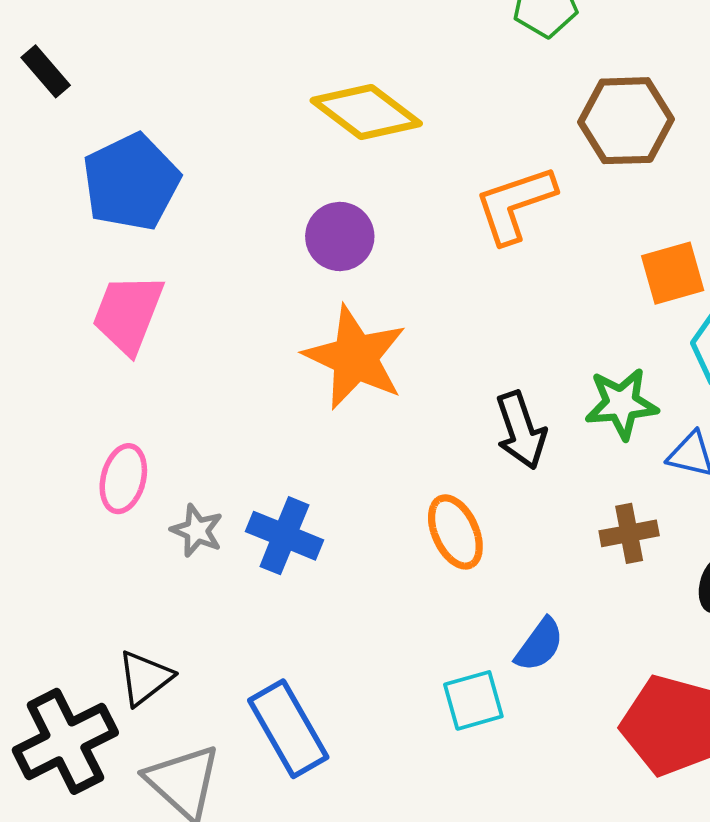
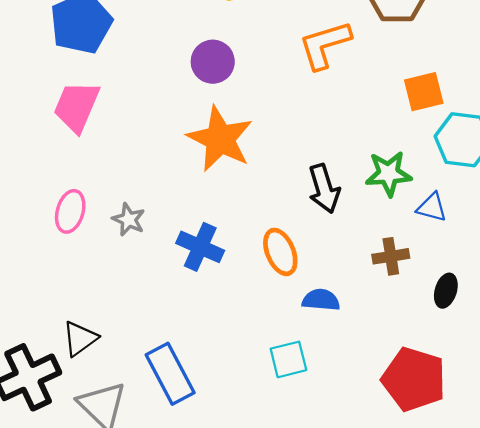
gray star: (197, 531) -> (129, 220), moved
blue cross: (284, 536) -> (200, 247), moved
blue semicircle: (539, 645) -> (321, 300), moved, turned -123

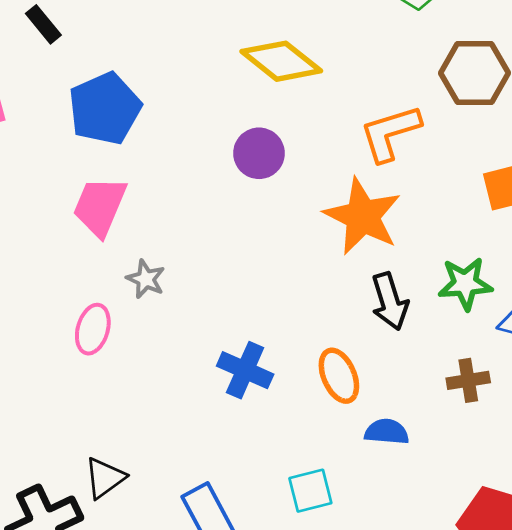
orange star: (220, 139) -> (362, 216), moved
gray star: (129, 220) -> (146, 279), moved
cyan square: (288, 359) -> (310, 491), moved

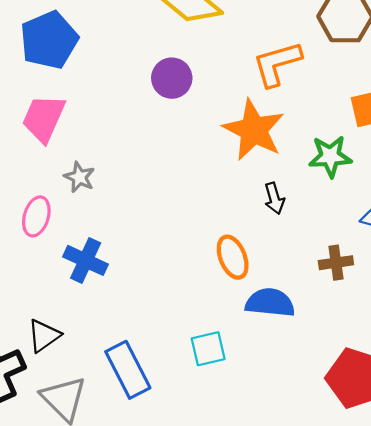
green star: (465, 284) -> (330, 156), moved
black arrow: (390, 301) -> (274, 198), size x0.7
blue cross: (245, 370) -> (86, 260), moved
blue semicircle: (387, 432) -> (270, 303), size x1.4

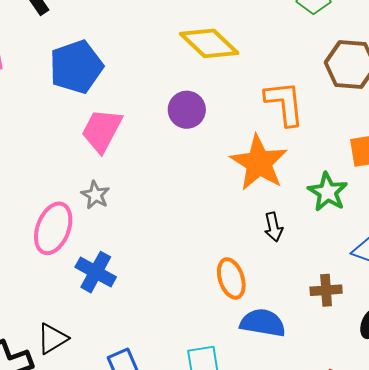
orange L-shape: (277, 64) -> (285, 103), turned 96
pink trapezoid: (44, 118) -> (102, 130), moved
green star: (330, 156) -> (328, 192), turned 30
pink ellipse: (36, 216) -> (53, 228), size x1.4

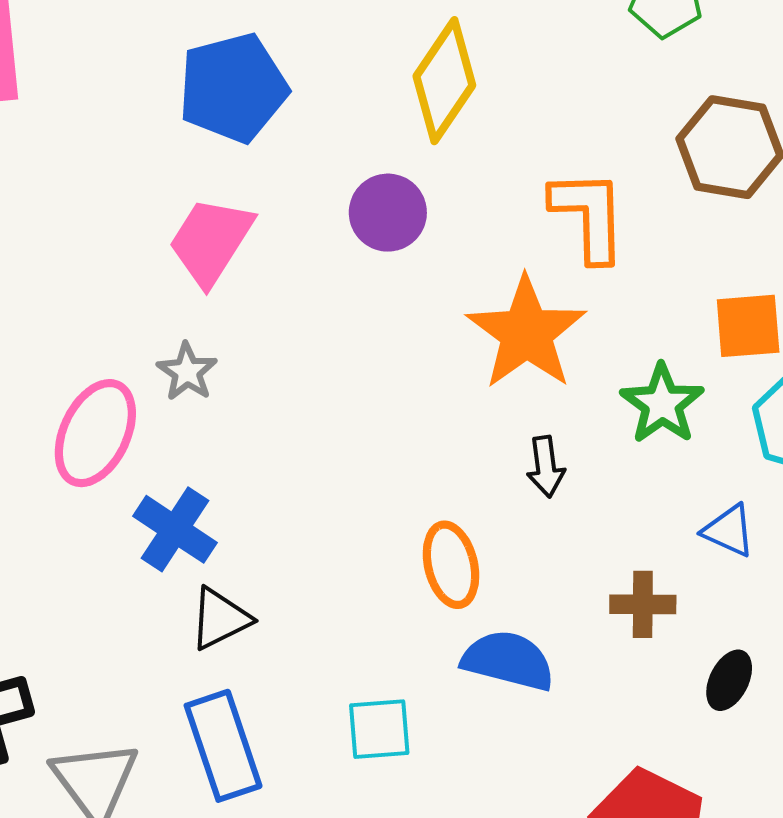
yellow diamond: (209, 43) -> (444, 81), turned 76
blue pentagon: (76, 67) -> (233, 88), moved
black triangle: (52, 339) -> (220, 619), moved

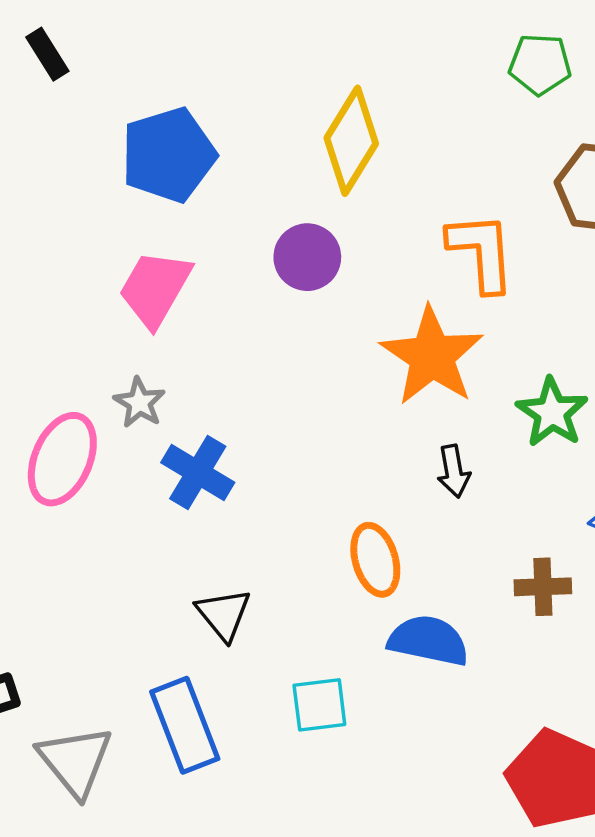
blue cross: (175, 529) -> (198, 473), moved
black triangle: (220, 619) -> (223, 614), moved, turned -40

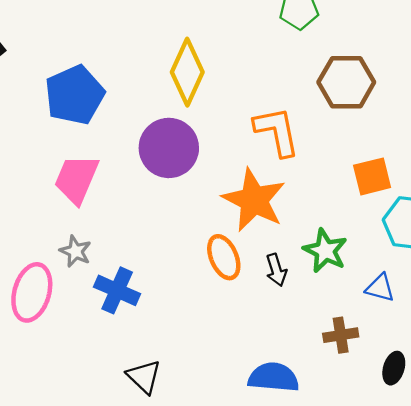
purple circle: (307, 257) -> (169, 148), size x1.4
green star: (552, 412) -> (325, 251), moved
orange ellipse: (375, 560) -> (224, 257), moved

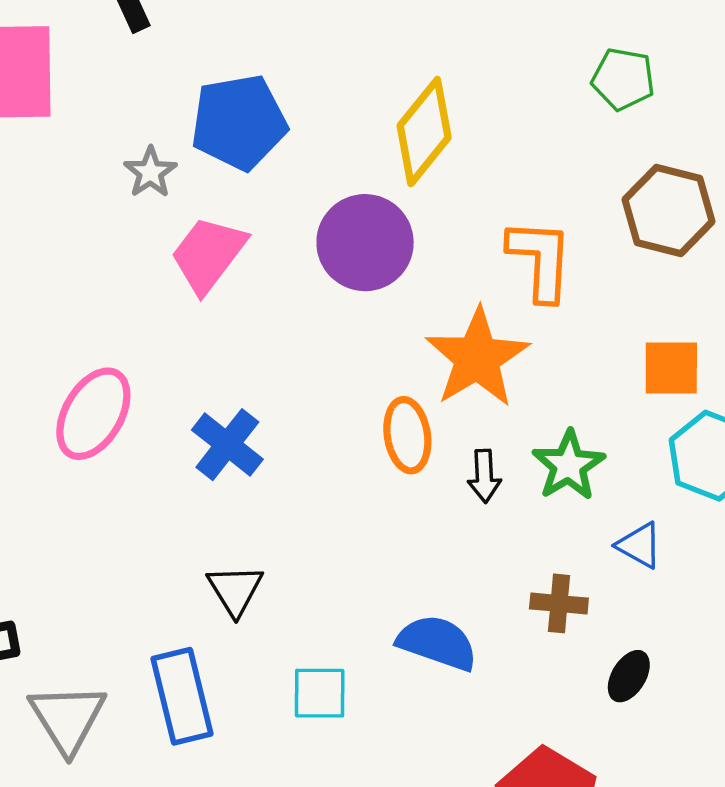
gray star: (75, 251) -> (150, 172), moved

